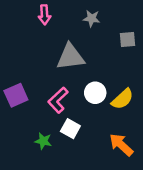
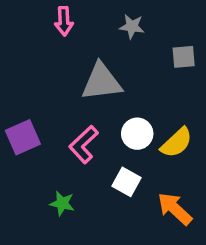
white square: (70, 129) -> (126, 182), moved

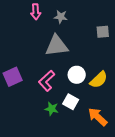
gray star: (132, 26) -> (61, 17), moved
green star: (62, 203) -> (52, 109), moved

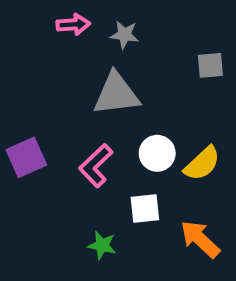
pink arrow: (36, 12) -> (73, 24), turned -91
white square: (71, 102) -> (145, 209), turned -35
green star: (52, 109) -> (102, 245), moved

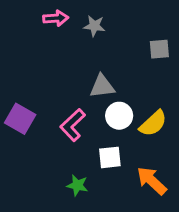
gray triangle: (116, 94) -> (102, 86), moved, size x0.7
purple square: (26, 157) -> (20, 119), turned -36

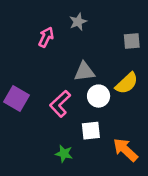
pink arrow: (56, 18) -> (46, 37), moved, turned -60
gray star: (94, 26) -> (78, 22), turned -30
yellow semicircle: (153, 123) -> (127, 83), moved

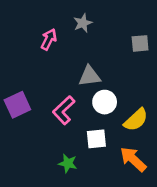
yellow semicircle: (127, 83) -> (136, 120), moved
purple square: (17, 99) -> (17, 105), turned 35

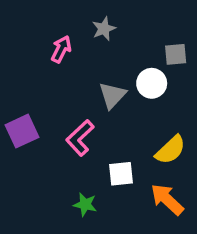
gray triangle: (90, 76) -> (112, 95), turned -40
white circle: (105, 102) -> (152, 83), moved

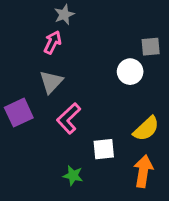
gray star: (104, 29) -> (64, 15), moved
gray triangle: (112, 95) -> (51, 82), moved
orange arrow: (167, 199) -> (143, 171), turned 56

